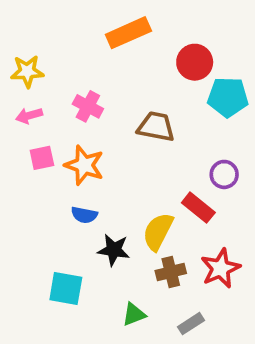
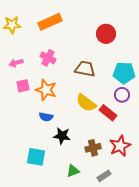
orange rectangle: (128, 33) -> (50, 22), moved
yellow star: (27, 71) -> (12, 25), moved
cyan pentagon: (228, 97) -> (124, 73), moved
yellow semicircle: (158, 232) -> (86, 103), moved, turned -80

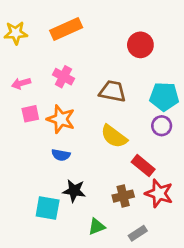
red rectangle: (108, 113) -> (143, 166), moved
black star: (62, 136) -> (74, 191), moved
red star: (120, 146) -> (159, 193), turned -30

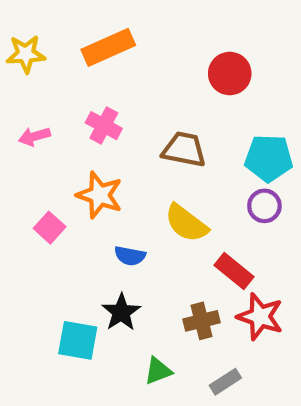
pink square: (30, 114) -> (50, 228), moved, turned -36
blue semicircle: (61, 155) -> (130, 256), moved
black star: (74, 191) -> (121, 312), turned 30

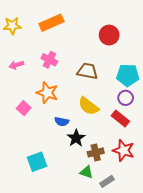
red rectangle: (234, 271) -> (120, 118), moved
black star: (121, 312) -> (76, 138), moved
cyan square: (78, 340) -> (37, 162), turned -30
green triangle: (158, 371) -> (86, 172), moved, turned 40

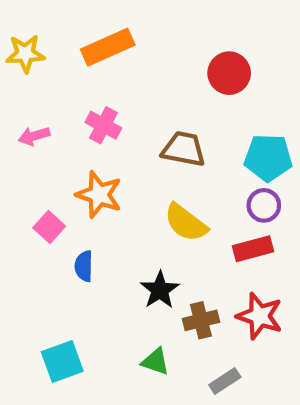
red rectangle: (120, 118) -> (253, 249), turned -54
blue semicircle: (62, 122) -> (84, 266), moved, turned 80
cyan square: (37, 162) -> (62, 362), moved
green triangle: (86, 172) -> (155, 362), moved

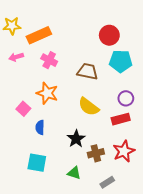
orange rectangle: (108, 47) -> (39, 35), moved
pink arrow: (34, 136) -> (16, 57), moved
cyan pentagon: (268, 158) -> (121, 61), moved
red star: (260, 316) -> (124, 151), turned 30
cyan square: (62, 362) -> (37, 163), moved, turned 30

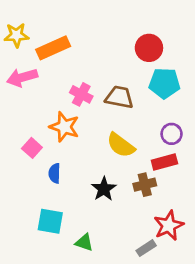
pink arrow: (16, 57) -> (22, 77), size x1.5
pink cross: (49, 60) -> (81, 94), moved
red star: (124, 151) -> (169, 226), moved
brown cross: (96, 153) -> (145, 185), moved
green triangle: (74, 173) -> (84, 242), moved

